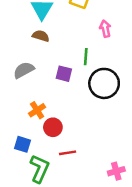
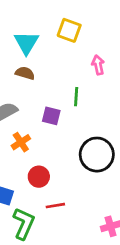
black circle: (104, 83) -> (97, 155), moved
orange cross: (37, 110) -> (21, 142), moved

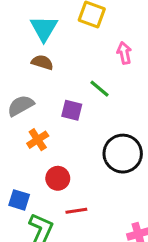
green line: (76, 97) -> (100, 89), turned -54

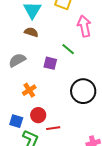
pink arrow: (124, 53) -> (84, 26), size x1.5
orange cross: (38, 140) -> (29, 90), moved
red circle: (58, 178) -> (38, 115), moved

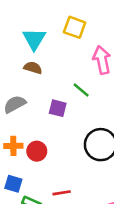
orange cross: (29, 90) -> (13, 146), moved, turned 32
red circle: (38, 115) -> (37, 151), moved

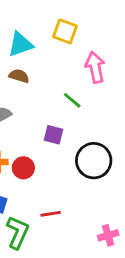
cyan triangle: (34, 39) -> (20, 44), turned 40
purple square: (58, 108) -> (53, 135), moved

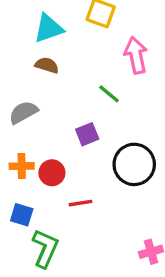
purple square: (53, 135) -> (87, 134), turned -36
red line: (51, 214) -> (80, 203), moved

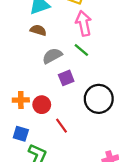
pink arrow: (136, 55) -> (84, 23), moved
gray semicircle: (23, 112) -> (52, 56), moved
red line: (80, 203) -> (62, 126), turned 63

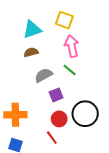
brown semicircle: (38, 30) -> (31, 52), turned -32
orange cross: (21, 100) -> (15, 115), size x1.5
red circle: (42, 105) -> (59, 119), moved

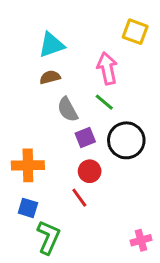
yellow square: (64, 20) -> (135, 32), moved
gray semicircle: (44, 75) -> (68, 110), turned -90
black circle: (85, 114) -> (126, 140), moved

